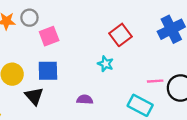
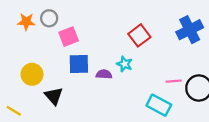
blue square: (48, 71) -> (79, 64), moved
purple semicircle: (85, 100) -> (104, 74), moved

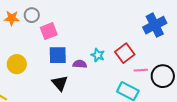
red square: (139, 35) -> (125, 53), moved
black triangle: (54, 96) -> (60, 83), moved

